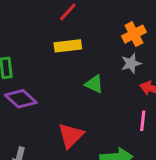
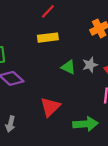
gray star: (131, 63) -> (90, 65), moved

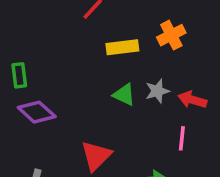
yellow rectangle: (48, 38) -> (122, 47), moved

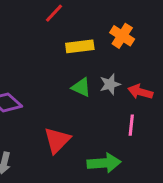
orange cross: (171, 35) -> (122, 36), turned -30

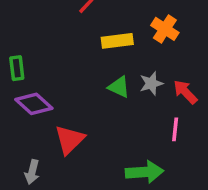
red arrow: (140, 92) -> (185, 92), turned 30
red triangle: (57, 140) -> (70, 140), moved

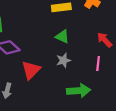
gray star: (151, 83) -> (63, 60), moved

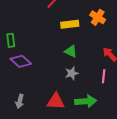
red triangle: (31, 70) -> (56, 101), moved, turned 48

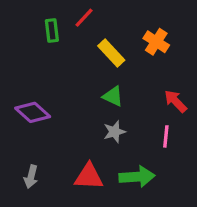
yellow rectangle: (70, 24) -> (111, 53), turned 54
green rectangle: (11, 40) -> (52, 31), moved

